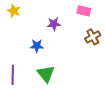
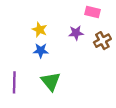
yellow star: (14, 11) -> (40, 30), moved
purple star: (54, 24) -> (76, 33), moved

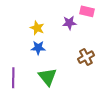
purple star: (76, 33) -> (69, 23), moved
brown cross: (102, 41) -> (86, 57), moved

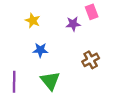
pink rectangle: (87, 11) -> (92, 12), turned 56
yellow star: (37, 28) -> (33, 21), moved

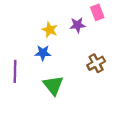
yellow star: (33, 21) -> (50, 30), moved
purple line: (14, 82) -> (15, 71), moved

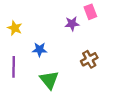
yellow star: (50, 30) -> (15, 28), moved

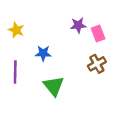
pink rectangle: (90, 12) -> (98, 33), moved

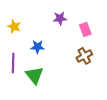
purple star: (78, 25) -> (60, 18), moved
green triangle: (54, 86) -> (34, 75), moved

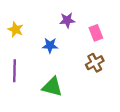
blue star: (38, 47) -> (50, 46), moved
green triangle: (34, 75) -> (52, 87), moved, turned -36

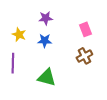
purple star: (67, 20) -> (46, 18), moved
yellow star: (16, 29) -> (19, 35), moved

